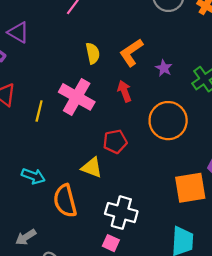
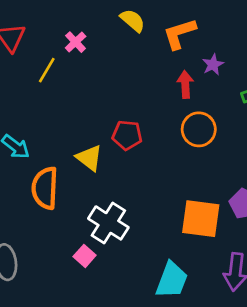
yellow semicircle: (93, 53) -> (133, 20), turned -55
red arrow: (124, 91) -> (185, 84), moved
pink cross: (77, 97) -> (76, 42), moved, size x0.5
orange circle: (168, 121) -> (199, 129), size x0.7

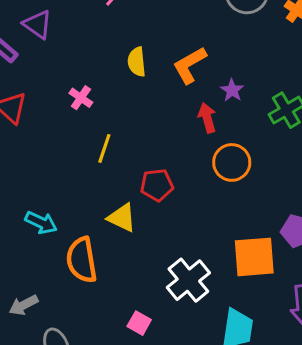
yellow semicircle: (133, 20) -> (137, 62), turned -124
yellow line: (47, 70) -> (104, 148), moved
white cross: (108, 223) -> (188, 280), moved, turned 30

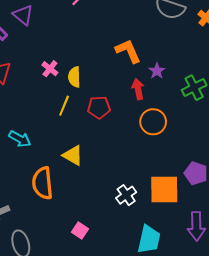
yellow semicircle: (137, 62) -> (74, 77), moved
orange L-shape: (190, 65) -> (128, 51), turned 92
red pentagon: (157, 185) -> (99, 107), moved
cyan arrow: (41, 223) -> (20, 139), moved
white cross: (188, 280) -> (126, 195), moved, size x0.7

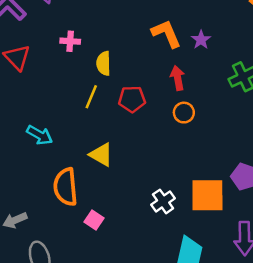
pink cross: (50, 69) -> (70, 41), moved, turned -35
purple star: (157, 71) -> (201, 40), moved
orange circle: (153, 122) -> (184, 113), moved, size x0.7
pink square: (80, 230) -> (94, 220), moved

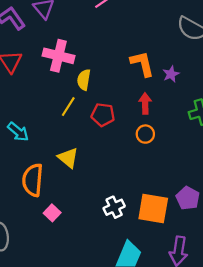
pink cross: (70, 41) -> (58, 56), size x1.8

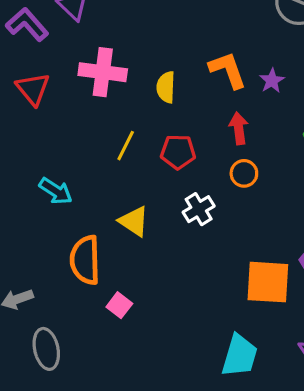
yellow semicircle: (84, 80) -> (166, 87), moved
white cross: (114, 207) -> (199, 209), moved

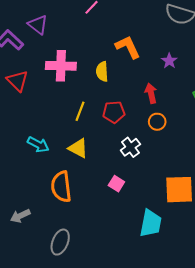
orange L-shape: (228, 70) -> (128, 47), moved
yellow triangle: (134, 221) -> (78, 148), moved
pink square: (119, 305) -> (116, 184), moved
gray ellipse: (46, 349) -> (60, 242), moved, turned 40
cyan trapezoid: (240, 356) -> (151, 223), moved

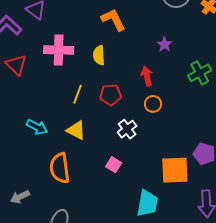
orange L-shape: (128, 47) -> (113, 20), moved

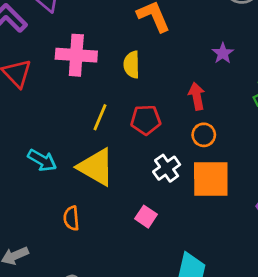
yellow triangle: (76, 130) -> (96, 167), size x1.4
orange semicircle: (60, 168) -> (71, 218), size x0.6
orange square: (175, 170) -> (211, 179), moved

